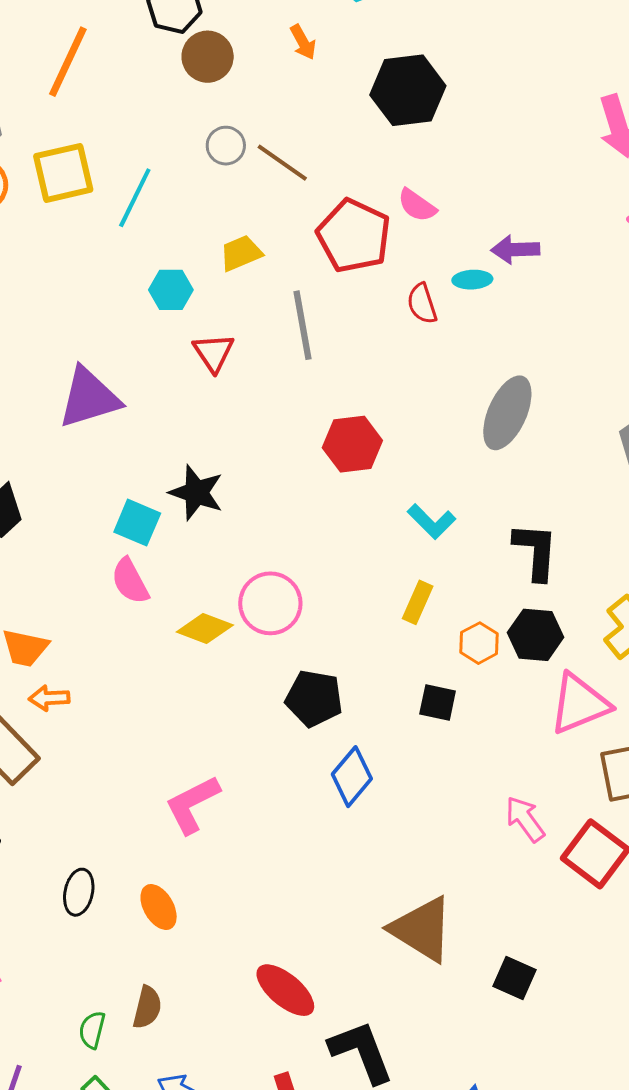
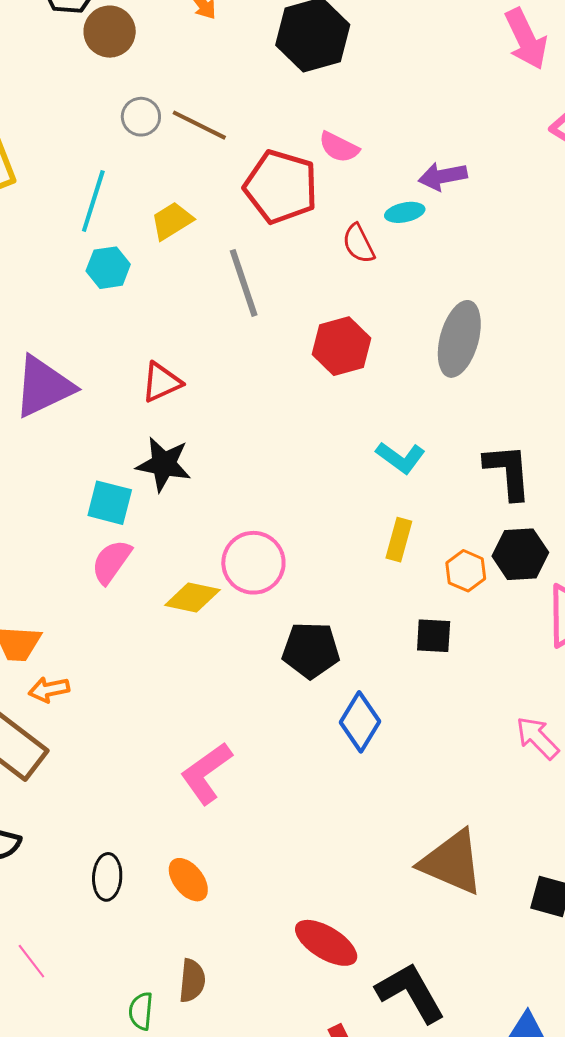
cyan line: (135, 198) -> (93, 201), moved
red triangle: (214, 353) -> (161, 382), moved, turned 48
red hexagon: (352, 444) -> (341, 346), moved
pink semicircle: (130, 581) -> (111, 562), turned 72

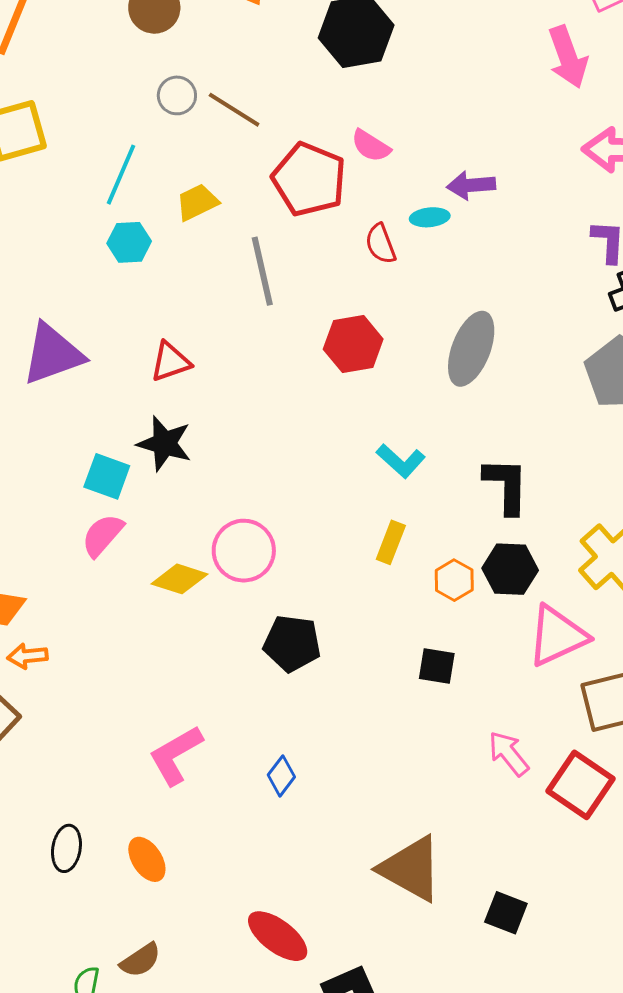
black square: (434, 636) -> (437, 666), moved
blue diamond: (360, 722) -> (281, 776), moved, size x0.7
brown semicircle: (192, 981) -> (141, 960), turned 45

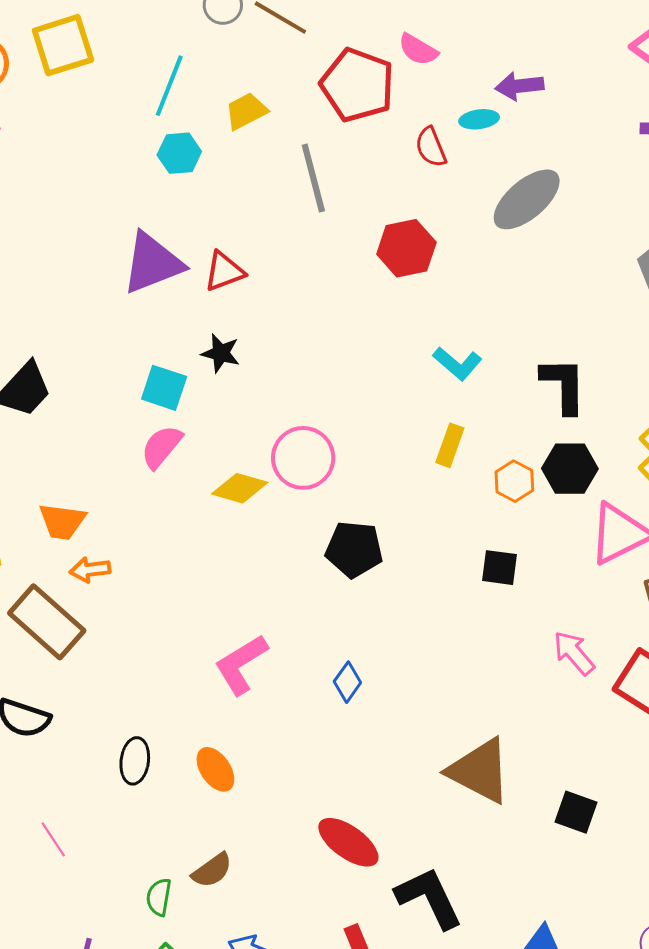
gray ellipse: (471, 349) -> (527, 199), moved, turned 30
purple triangle: (53, 354) -> (152, 263), moved
black star: (164, 443) -> (221, 353), size x0.7

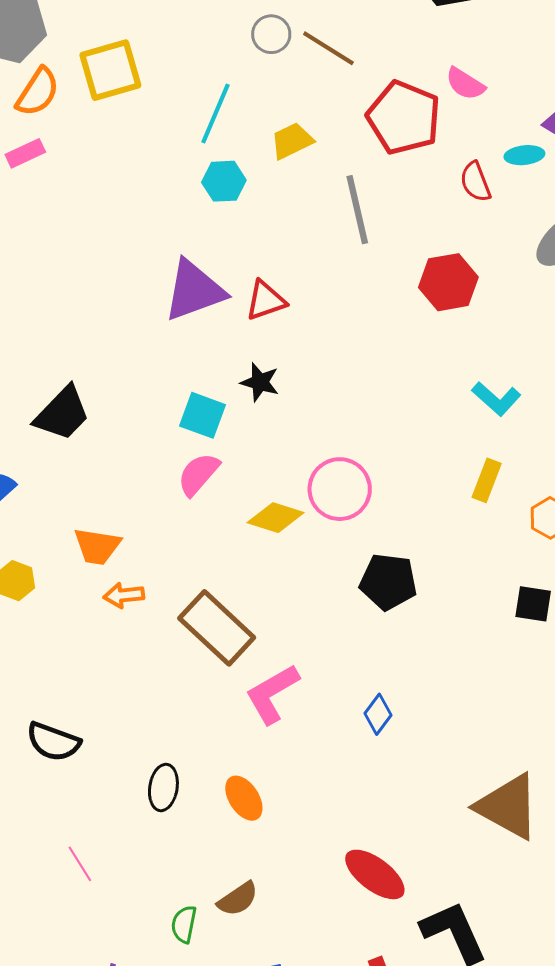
brown rectangle: (47, 622) -> (217, 628), moved

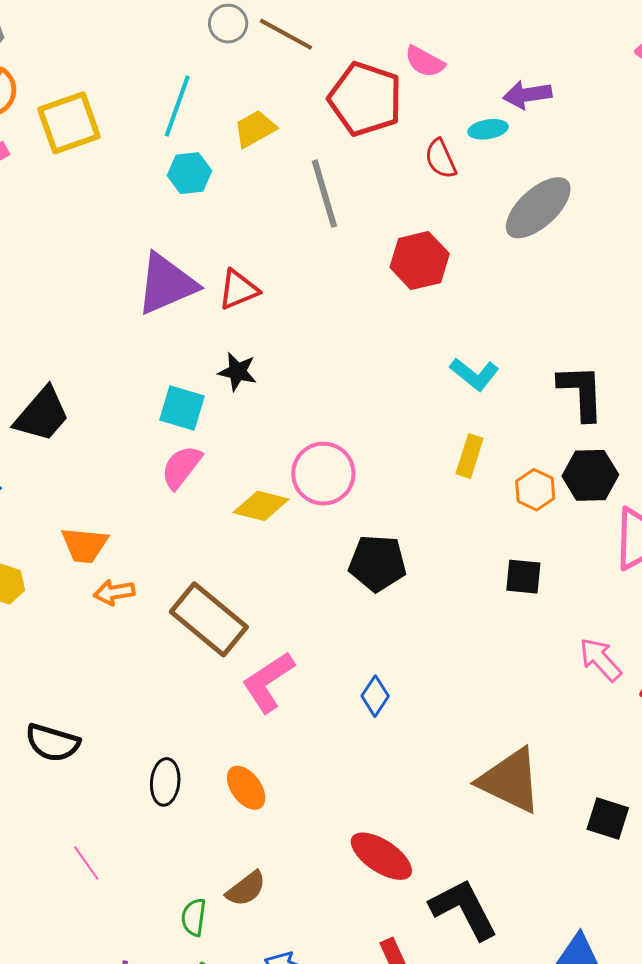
yellow square: (110, 70) -> (69, 123), moved

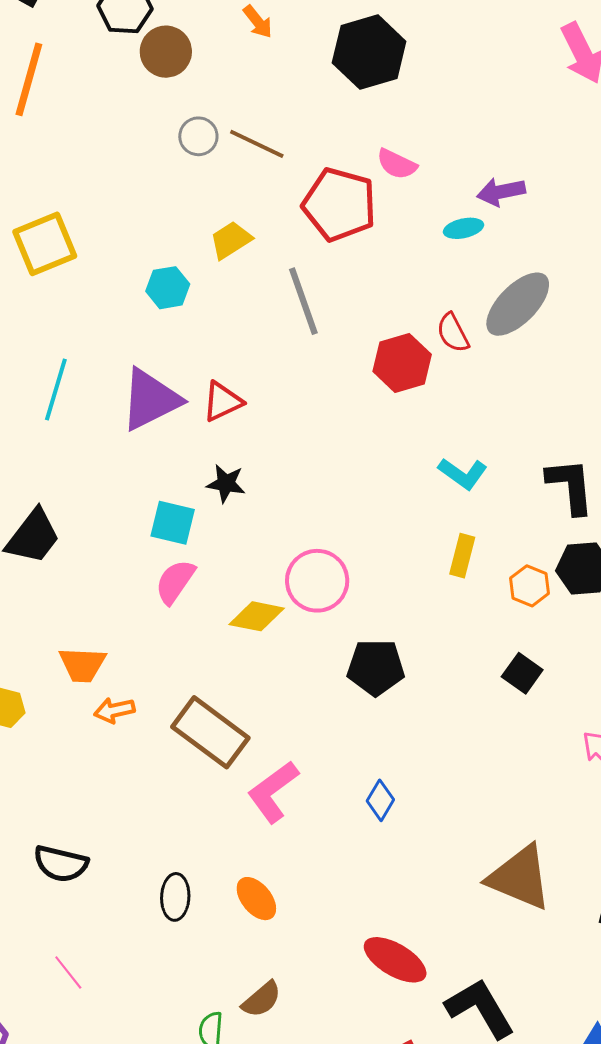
cyan line: (177, 106) -> (56, 389), moved
red semicircle: (441, 159) -> (453, 333), moved
black square: (523, 577) -> (522, 673), turned 33
pink line: (86, 863) -> (68, 972), moved

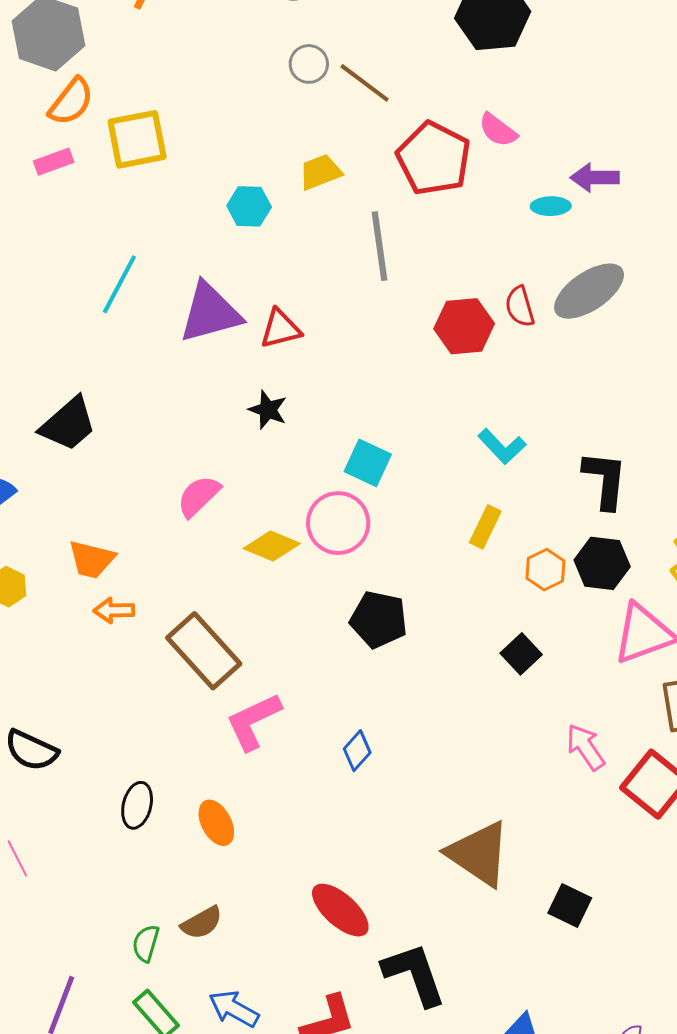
cyan square: (173, 523) -> (368, 463), moved

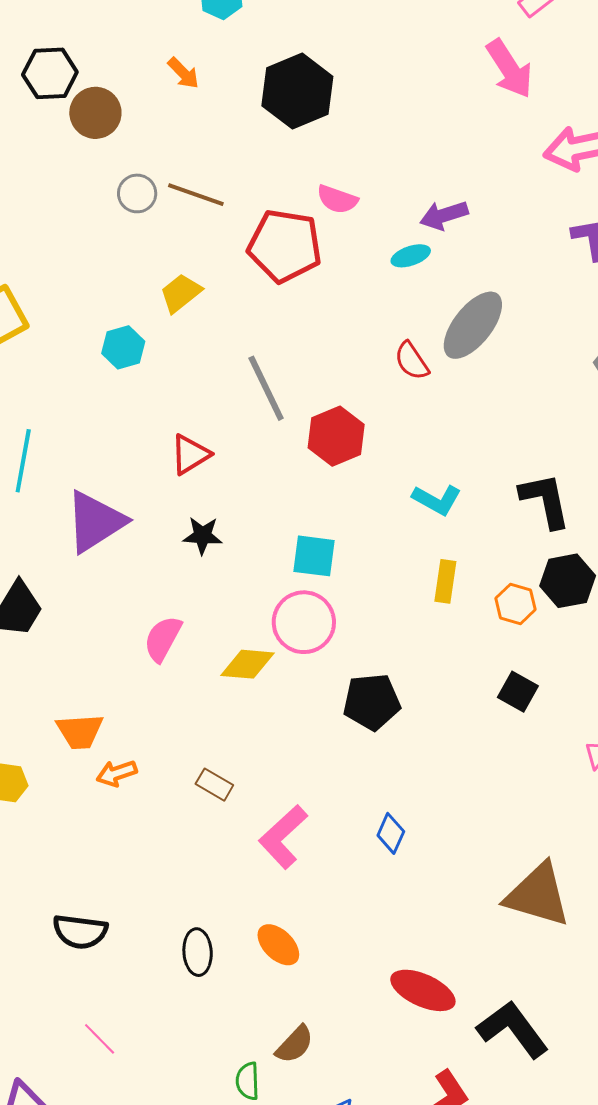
gray line: (379, 246) -> (266, 388), moved
purple triangle: (210, 313) -> (95, 522), moved
red hexagon: (464, 326) -> (336, 436), moved
brown rectangle: (204, 651) -> (214, 785), size x0.5

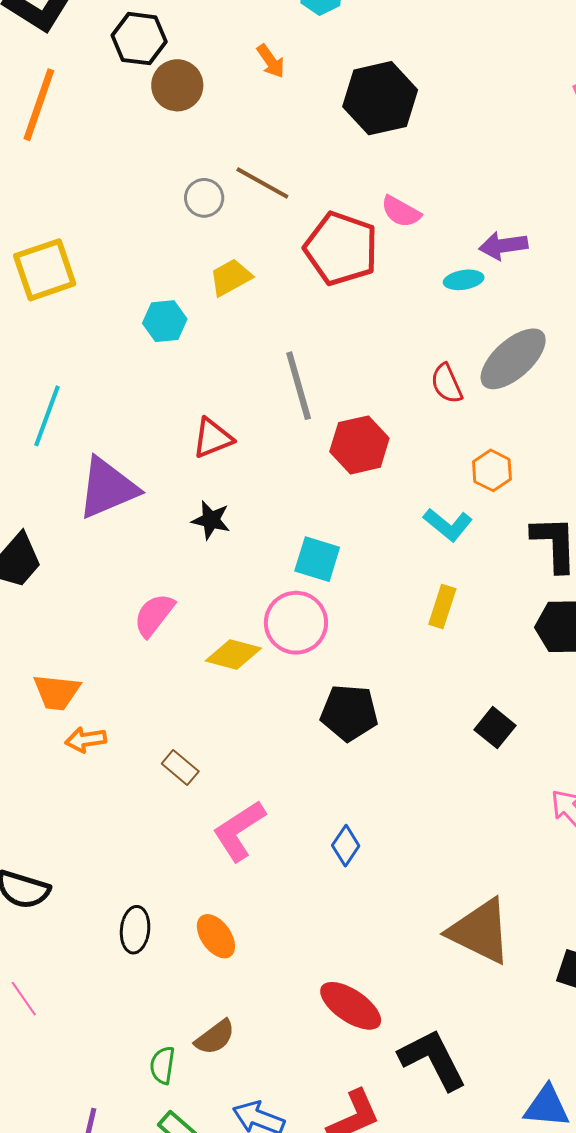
gray circle: (137, 193) -> (204, 198), moved
orange hexagon: (516, 604) -> (492, 470), moved

